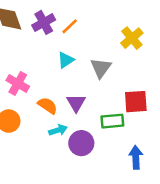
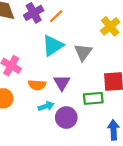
cyan triangle: (66, 60) -> (53, 45), size x1.5
orange semicircle: (48, 105) -> (37, 85), turned 150

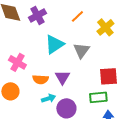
orange line: (56, 16) -> (77, 16), moved
green rectangle: (93, 98) -> (98, 97), moved

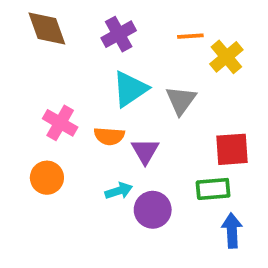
purple cross: (37, 15) -> (119, 34), moved
orange line: (77, 16) -> (190, 36), moved, turned 40
orange semicircle: (40, 79) -> (109, 136), moved

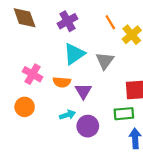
orange line: (190, 36) -> (110, 22), turned 63

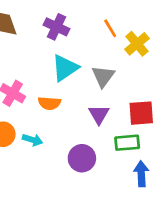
purple cross: (67, 21) -> (56, 27), turned -36
purple triangle: (83, 91) -> (99, 114), moved
cyan arrow: (67, 115) -> (32, 140), moved, turned 35

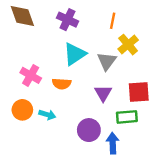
orange line: (110, 28) -> (113, 21), turned 42
yellow cross: (137, 44) -> (128, 45), moved
blue arrow: (141, 174) -> (113, 143), moved

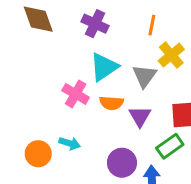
pink cross: (31, 75) -> (76, 94), moved
orange semicircle: (62, 84) -> (111, 103), moved
orange circle: (22, 110) -> (38, 154), moved
green rectangle: (127, 117) -> (170, 146), turned -30

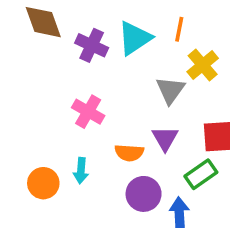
purple cross: (95, 24) -> (92, 45), moved
cyan triangle: (104, 67) -> (135, 38), moved
orange semicircle: (111, 103) -> (129, 153), moved
cyan arrow: (70, 143) -> (81, 171), turned 78

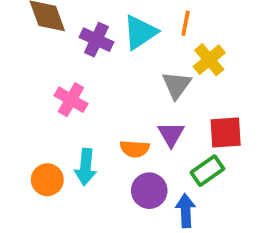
pink cross: (88, 112) -> (71, 100), moved
cyan arrow: (81, 171) -> (86, 167), size x1.4

